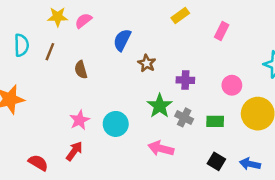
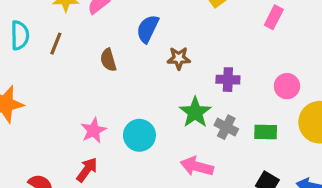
brown star: (147, 63) -> (179, 58), turned -30
brown semicircle: (81, 70) -> (108, 60), moved

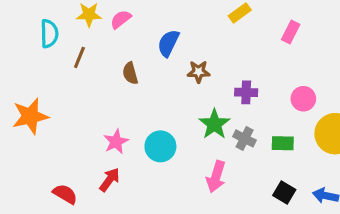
cyan semicircle: (20, 35) -> (49, 34), moved
pink arrow: (197, 166) -> (216, 177), turned -88

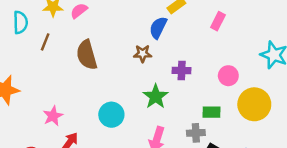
blue semicircle: (168, 43) -> (158, 28), moved
brown semicircle: (130, 73) -> (87, 55), size x1.6
gray cross: (245, 138) -> (196, 133), moved, turned -30
pink star: (116, 142) -> (53, 116), moved

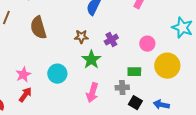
brown star: (143, 54) -> (81, 37), moved
purple cross: (182, 71) -> (111, 40), turned -32
pink star: (53, 116) -> (23, 75), moved

